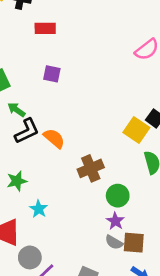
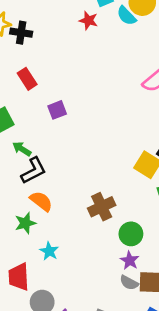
red rectangle: (45, 28) -> (27, 79), moved, turned 60
purple square: (52, 74) -> (57, 110), turned -30
orange semicircle: (54, 138) -> (41, 201), moved

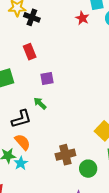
green arrow: (22, 149) -> (40, 103), moved
green circle: (131, 234) -> (88, 169), moved
cyan star: (49, 251) -> (21, 163), moved

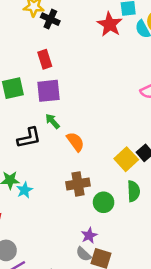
red star: (82, 18) -> (110, 24), size x1.5
purple square: (47, 78) -> (49, 91), moved, size x1.5
orange semicircle: (23, 142) -> (75, 142), moved

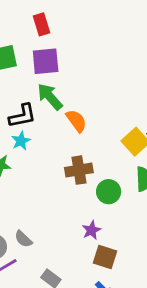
green arrow: (52, 121) -> (50, 97), size x1.5
cyan star: (25, 190) -> (21, 141), moved
gray semicircle: (84, 254) -> (23, 239), moved

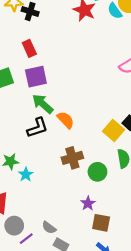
black L-shape: (22, 116) -> (37, 128), moved
cyan star: (21, 141) -> (26, 174), moved
gray semicircle: (23, 239) -> (49, 228), moved

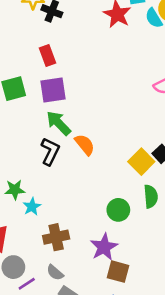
black L-shape: (37, 128) -> (50, 151), turned -50
brown cross: (72, 158) -> (56, 237), moved
purple star: (88, 203) -> (104, 247), size x1.5

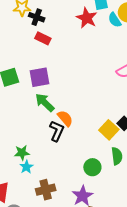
red rectangle: (47, 55) -> (43, 38), moved, turned -42
black L-shape: (50, 151) -> (57, 131), moved
green star: (15, 190) -> (22, 153), moved

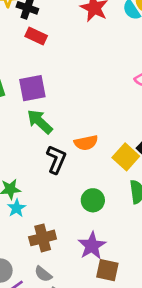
orange semicircle: (65, 118) -> (86, 143), moved, turned 120
green circle: (92, 167) -> (93, 200), moved

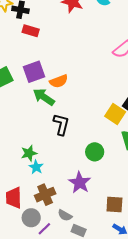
orange semicircle: (86, 143) -> (59, 81), moved
brown cross: (43, 238) -> (45, 195), moved
purple star: (92, 246) -> (80, 183), moved

